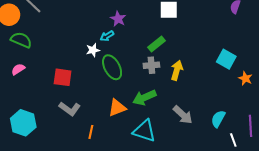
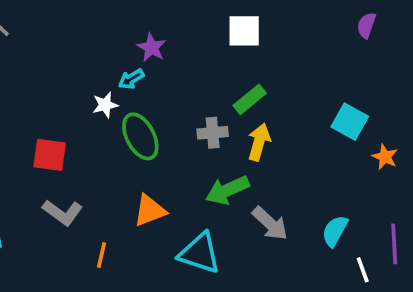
green rectangle: (157, 44) -> (250, 99), moved
green arrow: (144, 98) -> (227, 190), moved

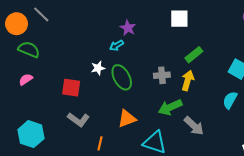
green rectangle: (250, 99) -> (194, 55), moved
white star: (105, 105) -> (98, 68), moved
cyan semicircle: (335, 231) -> (230, 100), moved

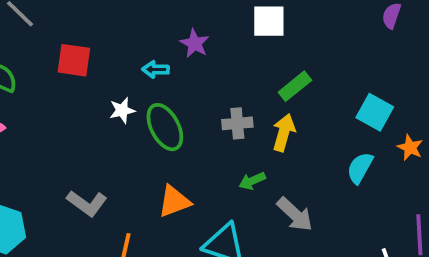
purple star: (128, 28) -> (195, 43), moved
cyan arrow: (117, 45) -> (156, 69), turned 32
red square: (71, 88) -> (74, 60), moved
green arrow: (170, 107) -> (252, 181), size x0.6

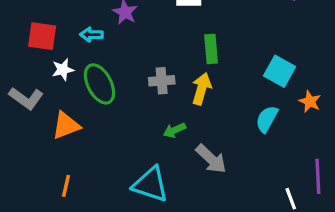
red square: (74, 60) -> (42, 36), moved
green rectangle: (295, 86) -> (211, 49), turned -56
orange triangle: (174, 201) -> (66, 125), moved
gray L-shape: (87, 203) -> (26, 98), moved

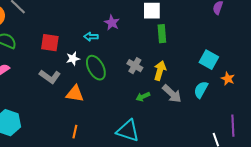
red square: (42, 36) -> (50, 43), moved
green rectangle: (211, 49) -> (162, 34), moved
gray cross: (162, 81) -> (135, 66), turned 35
orange triangle: (66, 125) -> (75, 94), turned 30
gray arrow: (211, 159) -> (172, 94), moved

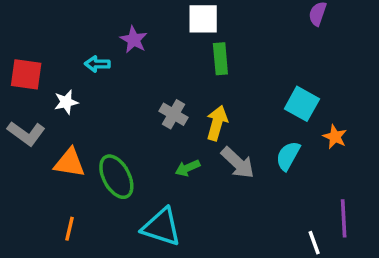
green ellipse: (96, 68) -> (116, 177), moved

